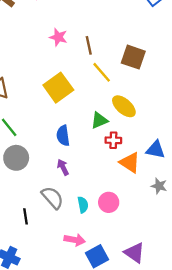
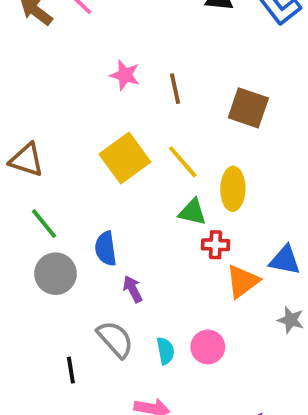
yellow line: (102, 72) -> (183, 162), moved
yellow ellipse: (124, 106) -> (233, 189), turned 50
green triangle: (99, 120) -> (192, 212), turned 36
blue semicircle: (63, 136) -> (106, 249), moved
orange triangle: (130, 163) -> (243, 281), turned 50

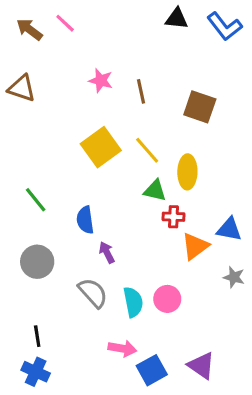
brown triangle: (27, 160) -> (22, 88), moved
gray circle: (55, 274) -> (37, 262), moved
cyan semicircle: (165, 351) -> (133, 302), size x1.4
black line: (71, 370) -> (37, 336), moved

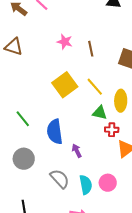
blue semicircle: (85, 220) -> (55, 132), size x1.4
purple arrow: (107, 252) -> (77, 151), moved

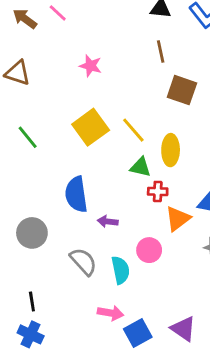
brown line: (91, 49) -> (161, 51), moved
green line: (23, 119) -> (28, 137), moved
purple arrow: (77, 151) -> (108, 222), turned -56
pink circle: (108, 183) -> (149, 250), moved

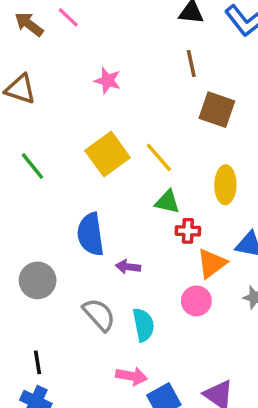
yellow ellipse: (171, 150) -> (225, 185), moved
pink circle: (149, 250) -> (196, 301), moved

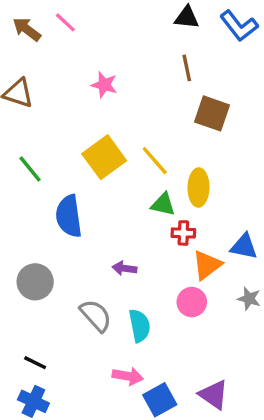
yellow ellipse: (225, 185) -> (199, 188), moved
blue semicircle: (90, 234) -> (69, 216), moved
black line: (38, 362) -> (35, 363), turned -55

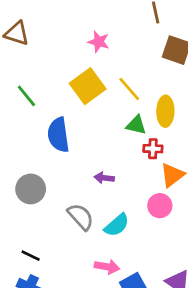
pink star: (104, 85) -> (99, 42), moved
cyan semicircle: (140, 326) -> (117, 225), turned 60

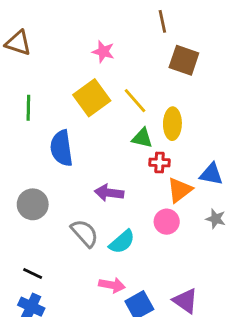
green line: (26, 96) -> (28, 108), turned 40
purple arrow: (104, 178) -> (109, 193), size x1.4

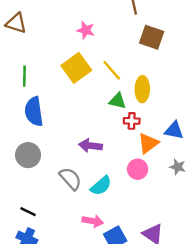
blue semicircle: (61, 148) -> (34, 111), moved

